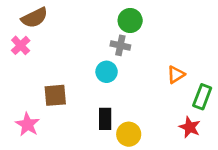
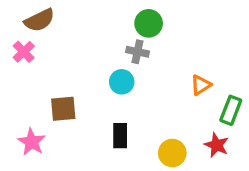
yellow circle: (129, 134) -> (172, 153), moved

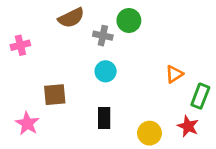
brown semicircle: (39, 20) -> (71, 18), moved
pink cross: (24, 52) -> (20, 45), turned 30
gray cross: (137, 52) -> (103, 36), moved

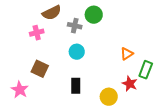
pink cross: (20, 45) -> (37, 33), moved
brown square: (55, 95) -> (40, 69), turned 30
red star: (188, 126) -> (130, 84), moved

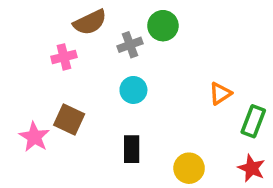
gray cross: (75, 26) -> (130, 45), turned -32
red star: (130, 84) -> (252, 168), moved
pink star: (20, 90) -> (34, 137), moved

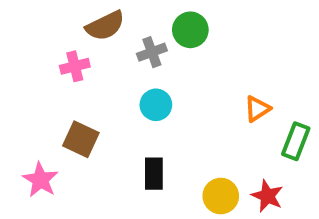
pink star: (34, 137) -> (40, 180), moved
red star: (252, 168) -> (267, 196), moved

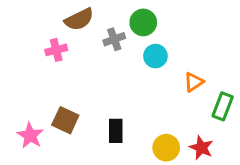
cyan circle: (156, 105) -> (155, 56), moved
brown square: (81, 139) -> (65, 120), moved

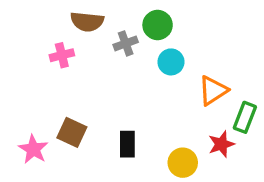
brown semicircle: (79, 19) -> (87, 22), turned 32
orange triangle: (194, 82) -> (213, 90), size x1.4
red star: (201, 148) -> (221, 144), moved, turned 30

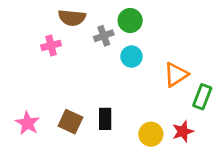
cyan circle: (171, 62) -> (131, 57), moved
brown square: (72, 132) -> (70, 122), moved
red star: (221, 144) -> (183, 131), moved

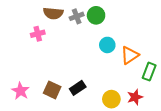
gray cross: (104, 36) -> (77, 16), moved
cyan circle: (131, 57) -> (107, 45), moved
black rectangle: (105, 119) -> (78, 88), turned 56

